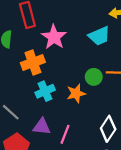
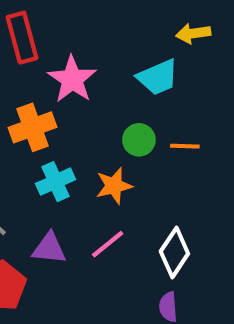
green circle: (94, 77) -> (139, 140), moved
pink line: (65, 134) -> (108, 244), moved, turned 30

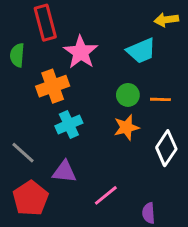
orange star: (114, 186) -> (126, 127), moved
pink line: (108, 244) -> (106, 195), moved
white diamond: (174, 253) -> (166, 148), moved

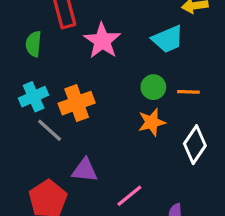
orange cross: (53, 86) -> (77, 103), moved
cyan cross: (69, 124) -> (34, 97), moved
gray line: (23, 153) -> (50, 130), moved

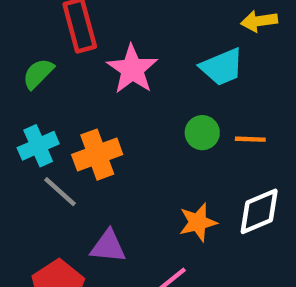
green semicircle: (34, 44) -> (38, 74), turned 40
orange star: (152, 122) -> (198, 222), moved
white diamond: (195, 145) -> (259, 211), turned 33

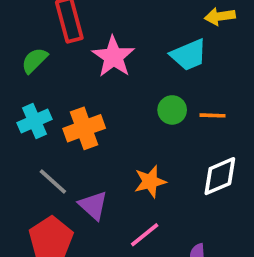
gray line: (60, 192) -> (53, 182), moved
orange star: (198, 222) -> (150, 182), moved
purple triangle: (108, 246) -> (93, 205), turned 36

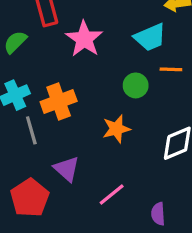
orange line: (213, 115) -> (171, 69), moved
gray line: (53, 182) -> (31, 130), moved, turned 32
orange star: (150, 182) -> (116, 129), moved

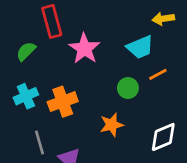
orange line: (171, 69) -> (158, 74), turned -30
gray line: (31, 130) -> (40, 142), moved

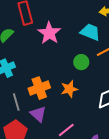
cyan trapezoid: (140, 47) -> (90, 32), turned -135
orange cross: (63, 102) -> (39, 88), moved

